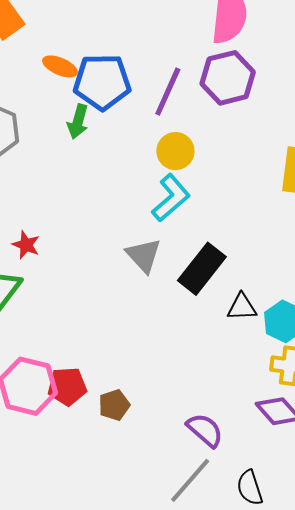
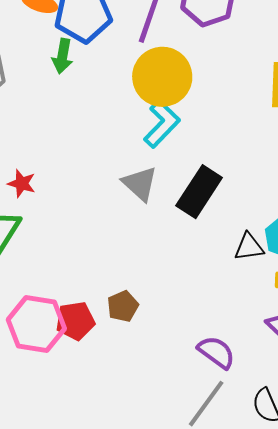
yellow circle: (175, 151) -> (162, 77), size x1.6
black triangle: (242, 307) -> (249, 247), moved
brown pentagon: (114, 405) -> (123, 306), moved

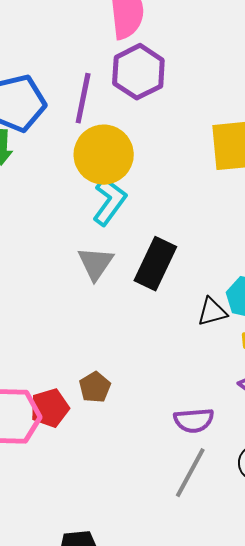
gray triangle: (140, 184) -> (95, 263), turned 30
purple semicircle: (216, 352) -> (194, 420), turned 147

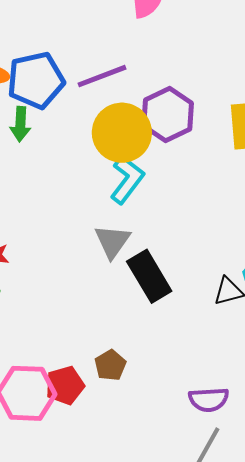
purple hexagon: (138, 72) -> (168, 114), moved
purple line: (83, 98) -> (102, 76), turned 57
black rectangle: (155, 264) -> (149, 276), moved, turned -57

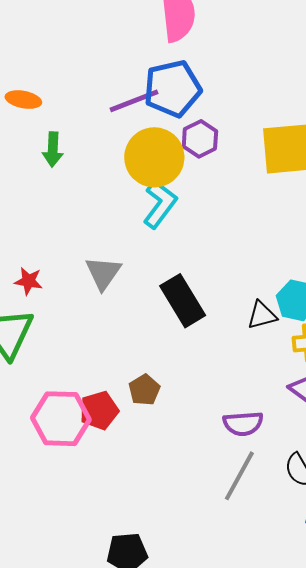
blue pentagon: (36, 80) -> (173, 89), moved
purple hexagon: (168, 114) -> (200, 139), size x0.7
gray triangle: (112, 241) -> (103, 273), moved

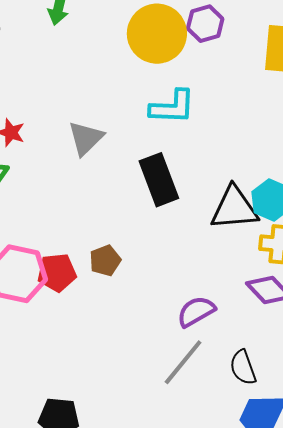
cyan L-shape: (160, 204) -> (172, 107), moved, turned 45
black triangle: (262, 315) -> (234, 208), size x1.6
purple semicircle: (243, 424) -> (196, 311), turned 144

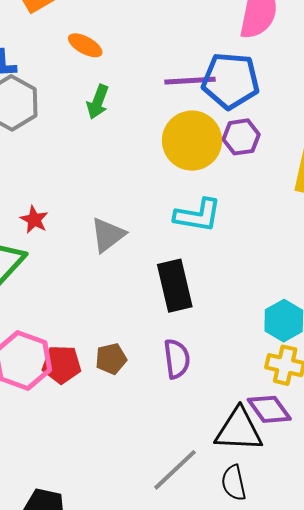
black triangle: (234, 208) -> (239, 430), moved
purple semicircle: (196, 311) -> (177, 359), moved, turned 105

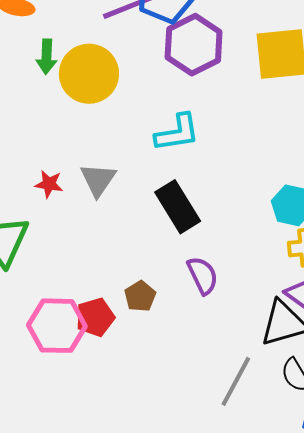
purple hexagon: (241, 137) -> (194, 45), size x1.6
yellow circle: (192, 141) -> (89, 74), moved
red star: (34, 220) -> (49, 184), moved

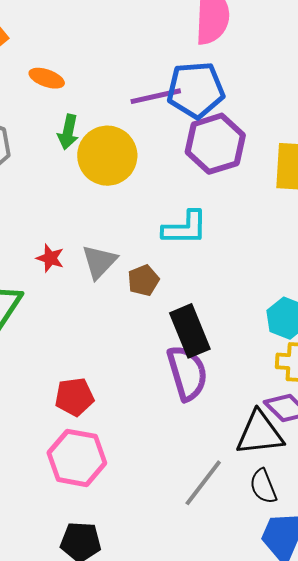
black rectangle: (178, 207) -> (190, 331), moved
purple semicircle: (203, 275) -> (187, 373), size x1.4
brown pentagon: (140, 296) -> (143, 280), moved
pink hexagon: (57, 326) -> (77, 458), moved

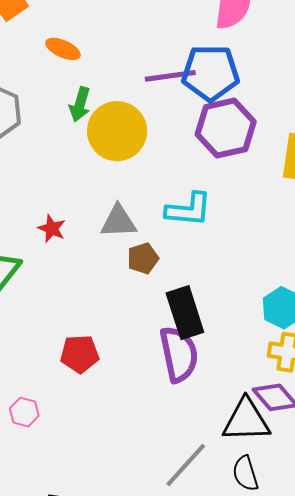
gray triangle: (99, 262) -> (118, 221), moved, turned 39
red pentagon: (74, 397) -> (80, 354), moved
pink hexagon: (77, 458) -> (24, 412), moved, size x0.5

